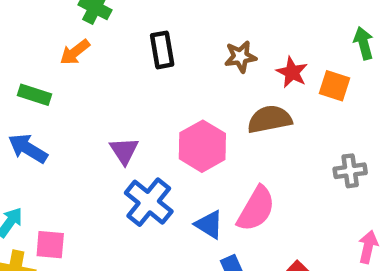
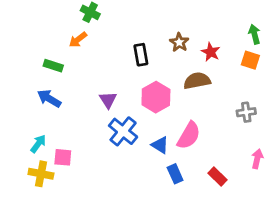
black rectangle: (162, 50) -> (141, 55), moved
brown star: (240, 57) -> (179, 42), turned -30
orange square: (334, 86) -> (250, 60), moved

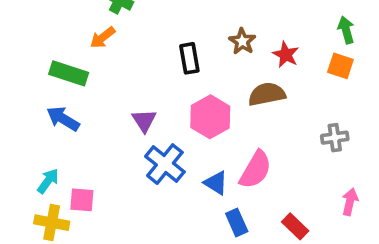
green rectangle: (53, 66) -> (69, 73), size x1.4

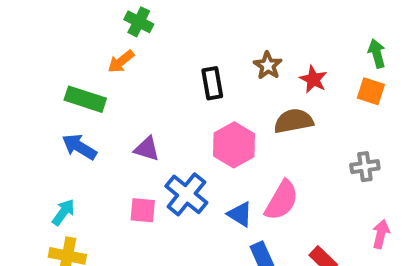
purple triangle: (144, 121) -> (147, 149), moved, turned -40
pink square: (82, 200) -> (143, 210), moved

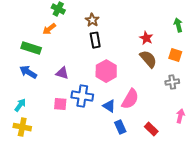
brown star: (268, 65) -> (92, 20), moved
orange square: (371, 91) -> (175, 55), moved
brown semicircle: (294, 121) -> (148, 59), moved, turned 60
blue cross: (186, 194) -> (82, 96), turned -30

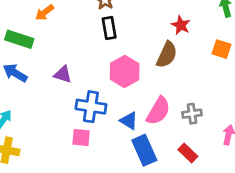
brown semicircle: (148, 59) -> (167, 55), moved, turned 66
gray cross: (172, 82) -> (192, 114), moved
pink square: (60, 104) -> (81, 138), moved
blue rectangle: (120, 127) -> (144, 150), size x1.5

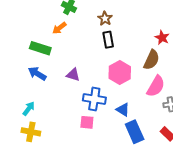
pink semicircle: (158, 111) -> (156, 86), moved

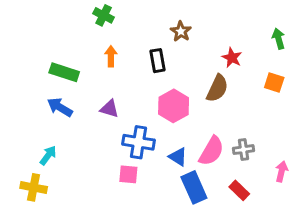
brown star: (105, 19) -> (181, 31), moved
orange arrow: (59, 28) -> (111, 56), moved, turned 128
pink semicircle: (156, 86) -> (211, 151), moved
yellow cross: (31, 132) -> (34, 187), moved

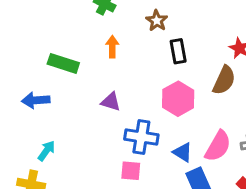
brown star: (181, 31) -> (157, 21), moved
black rectangle: (157, 61) -> (178, 51), moved
blue arrow: (60, 107) -> (36, 100), moved, turned -35

